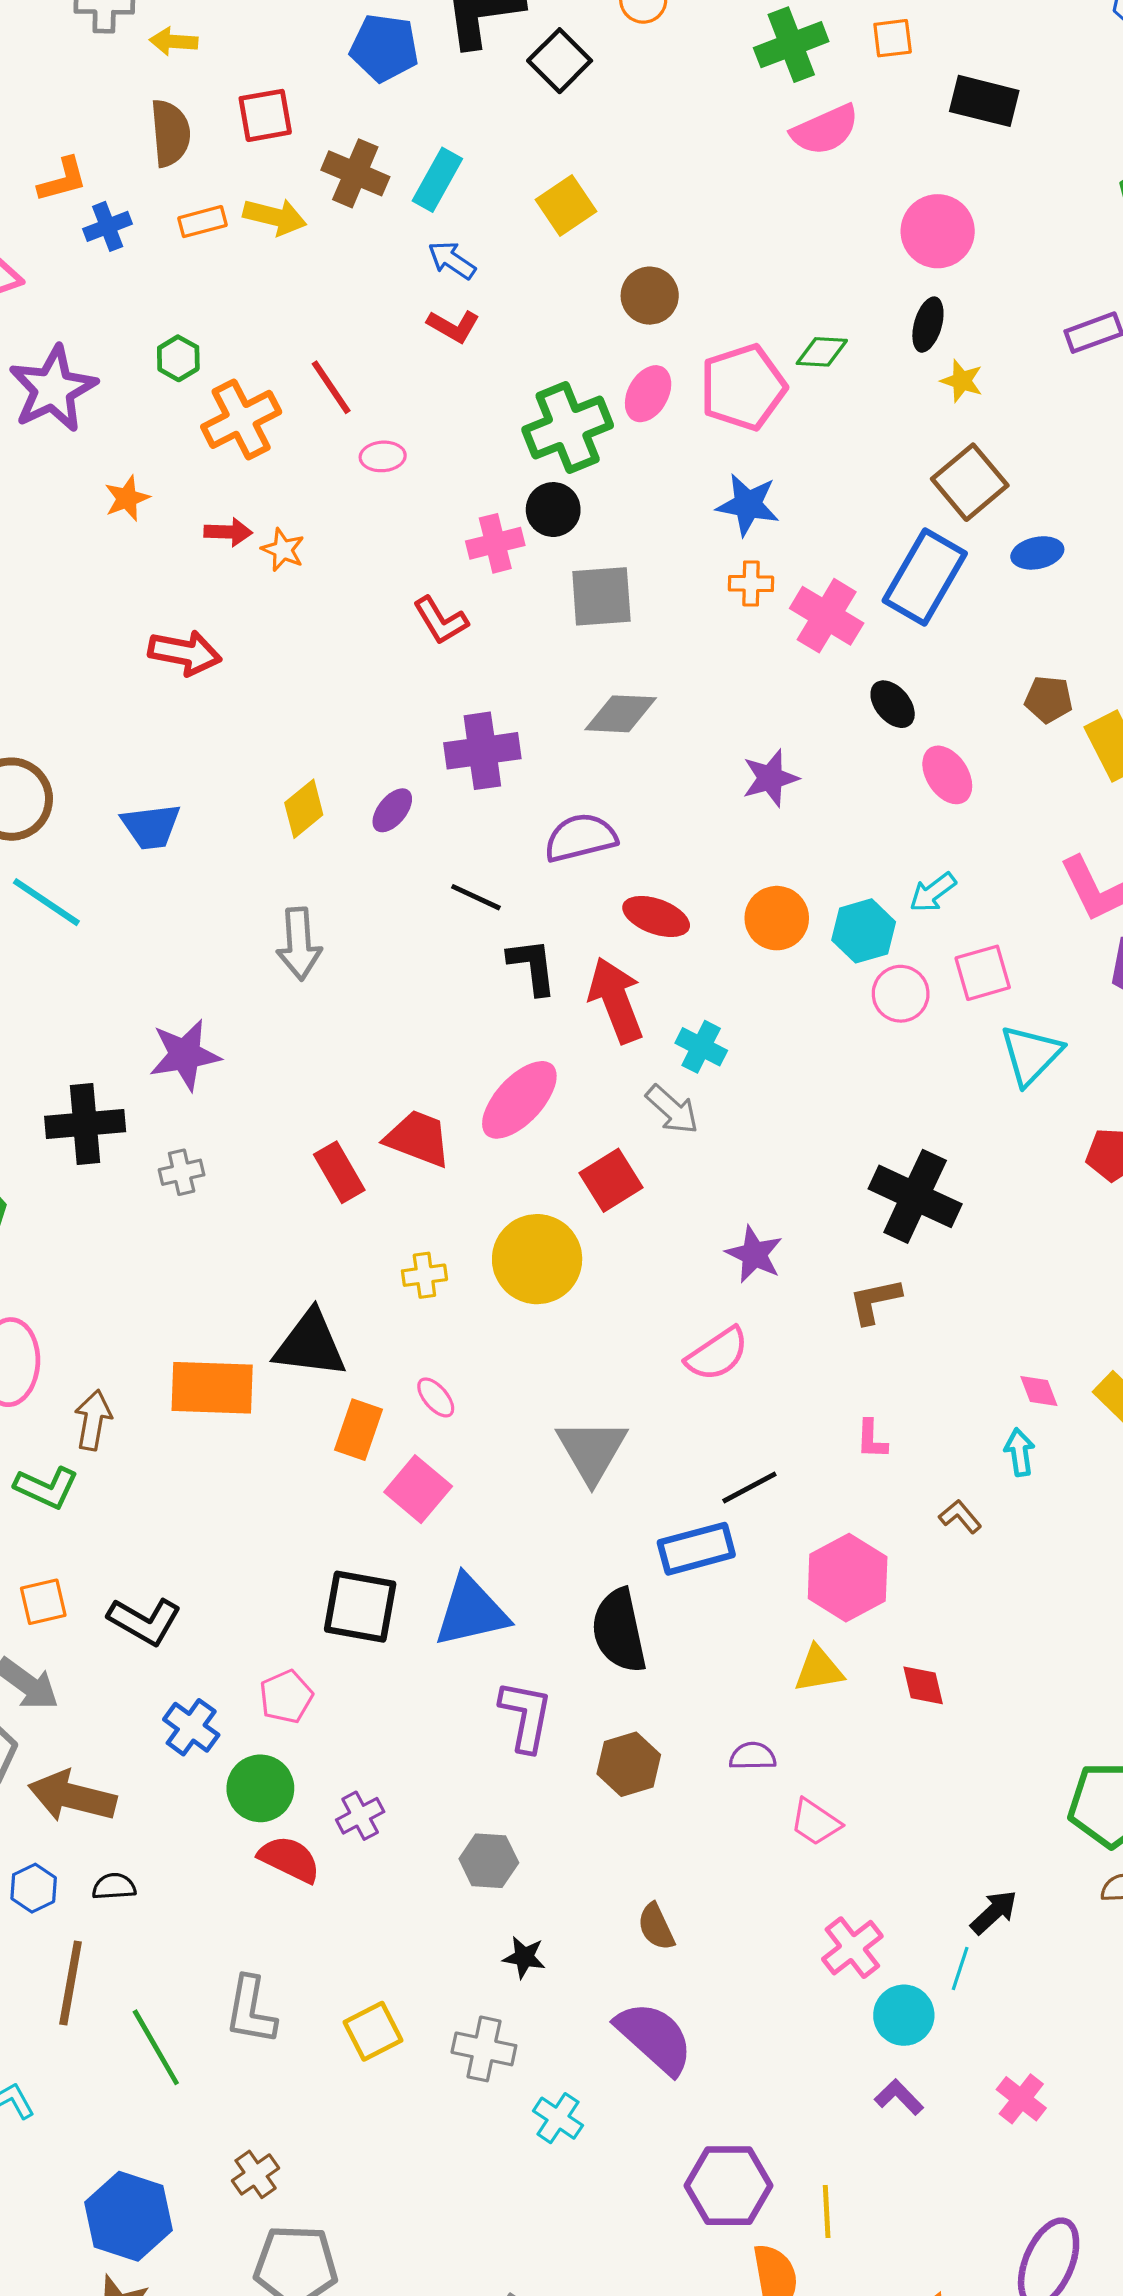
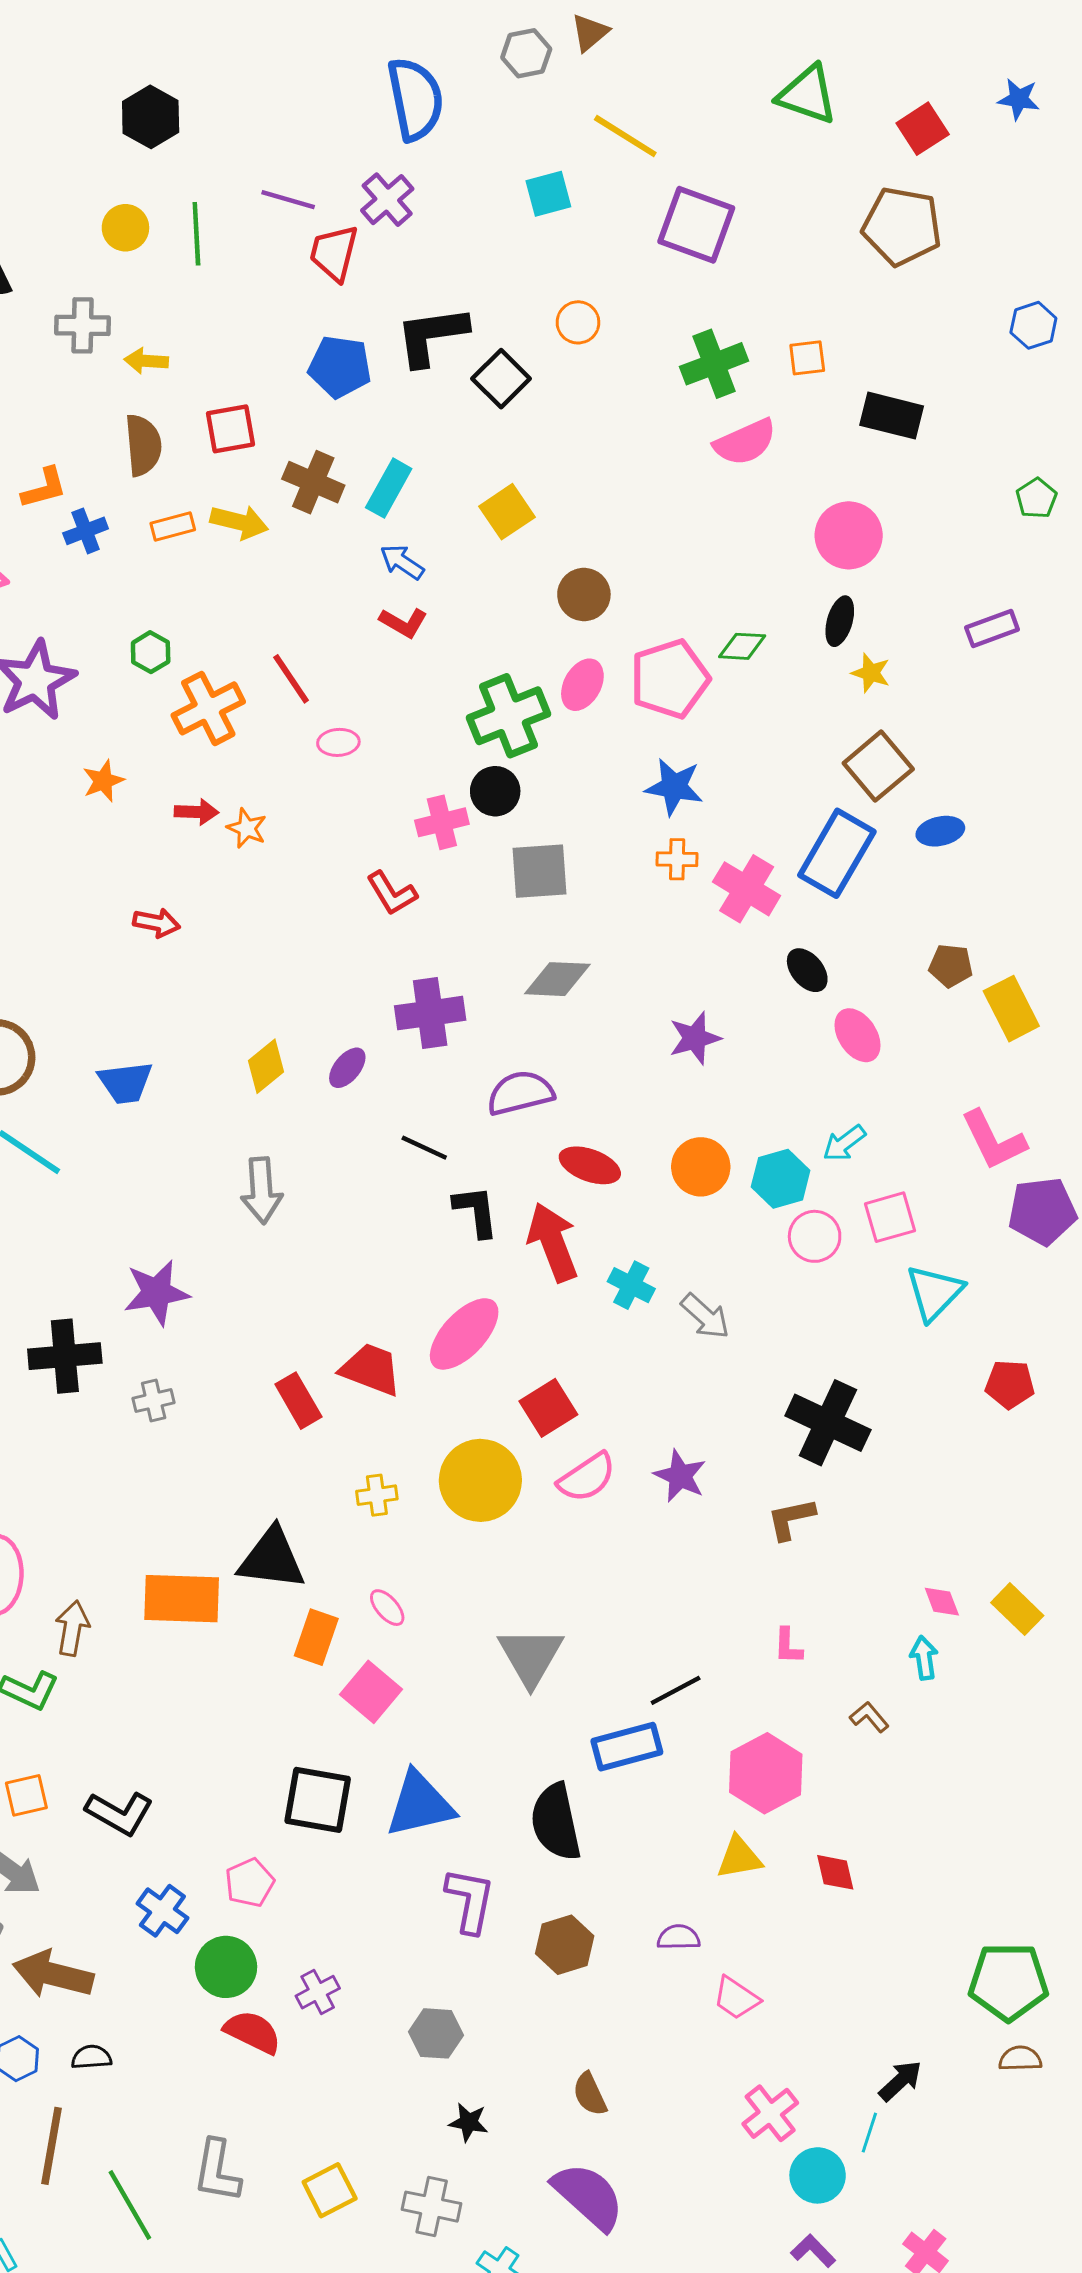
red arrow: (185, 653) -> (157, 923), size x0.7
gray arrow: (672, 1110) -> (705, 1316), moved
pink semicircle: (717, 1354) -> (587, 1477), moved

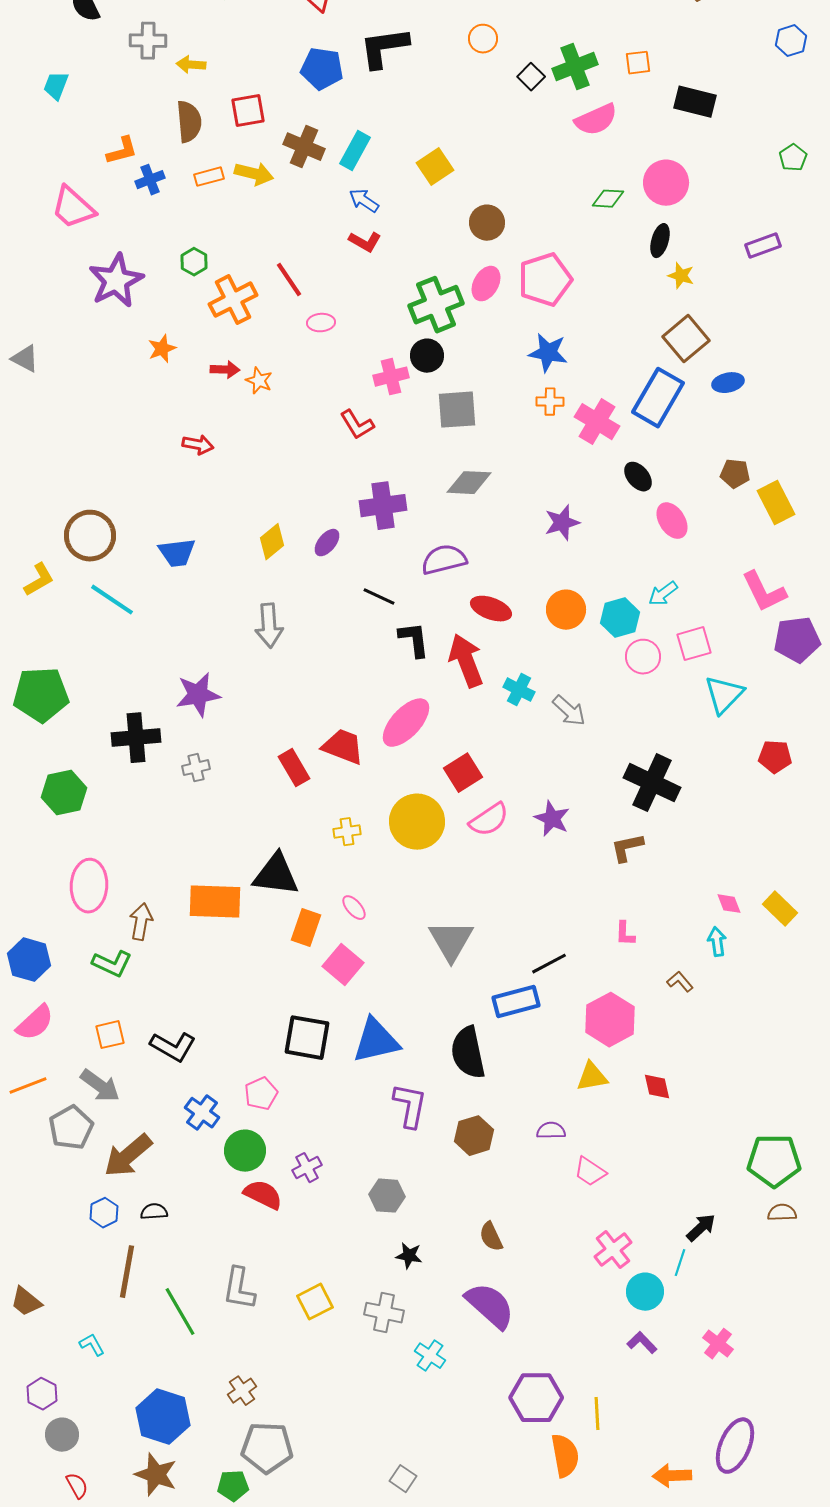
black square: (501, 379) -> (531, 77), moved, size x0.7
green diamond: (742, 646) -> (608, 199), moved
brown arrow: (53, 1974) -> (128, 1156), turned -54

